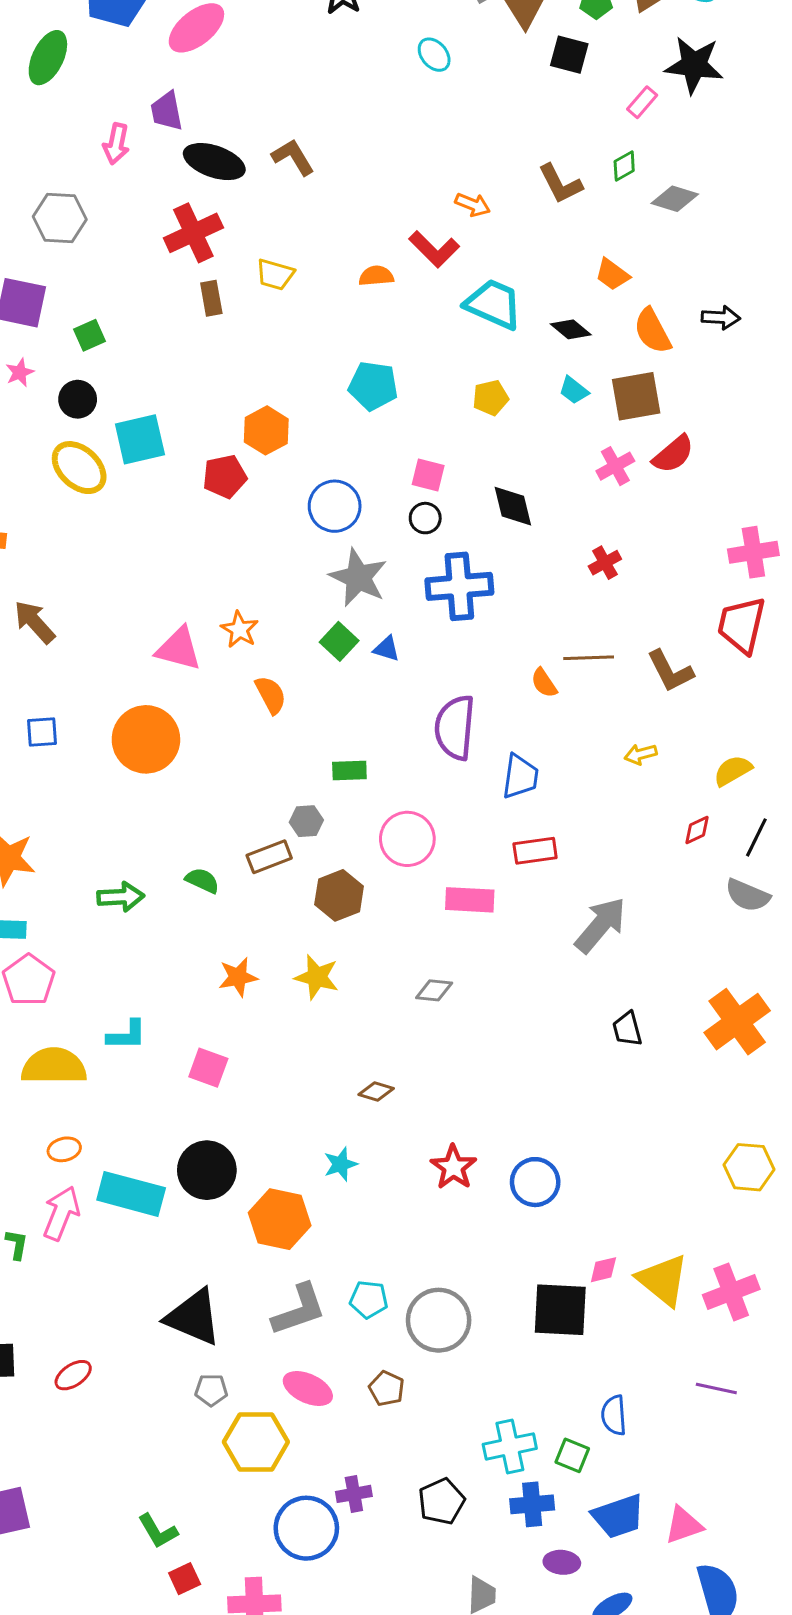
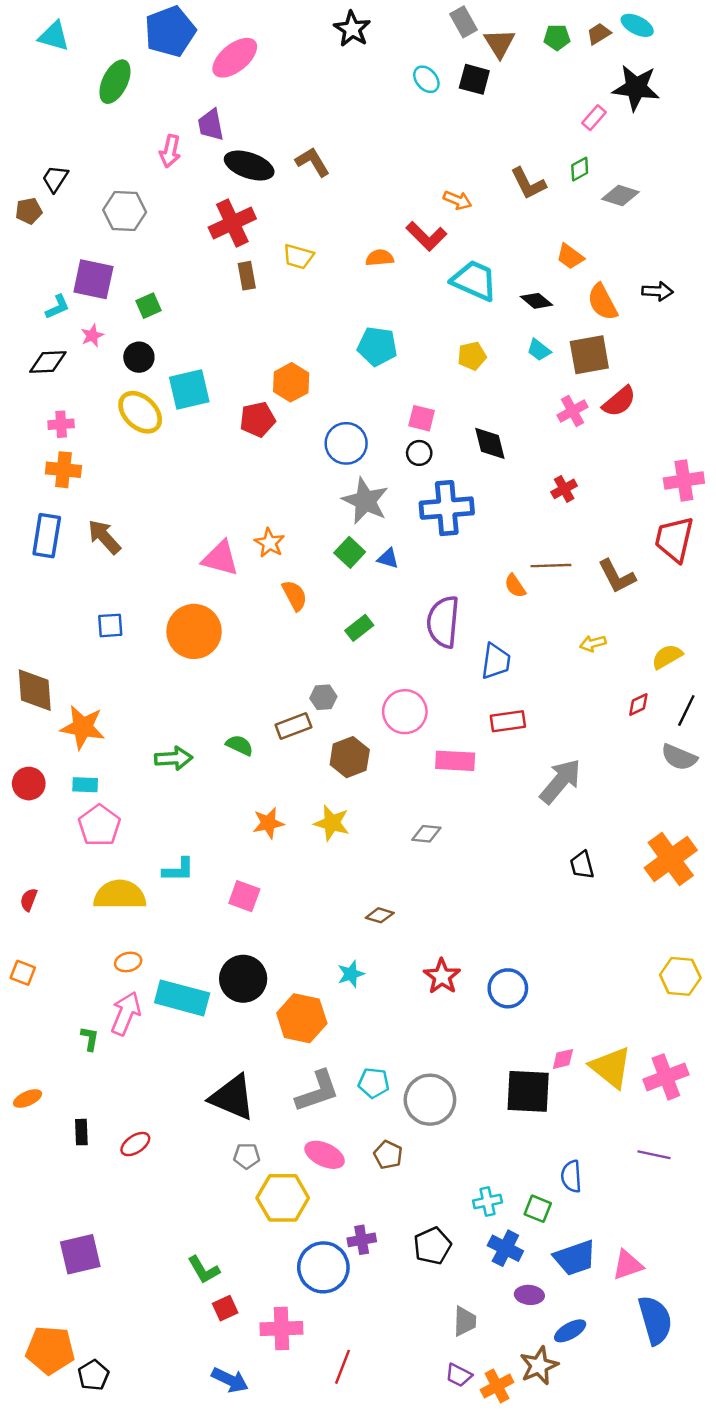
black square: (569, 55) -> (474, 79), moved
green rectangle: (349, 771) -> (359, 628), moved, turned -36
cyan cross: (510, 1446) -> (487, 1202), size x0.7
blue cross: (532, 1504) -> (505, 1248), turned 32

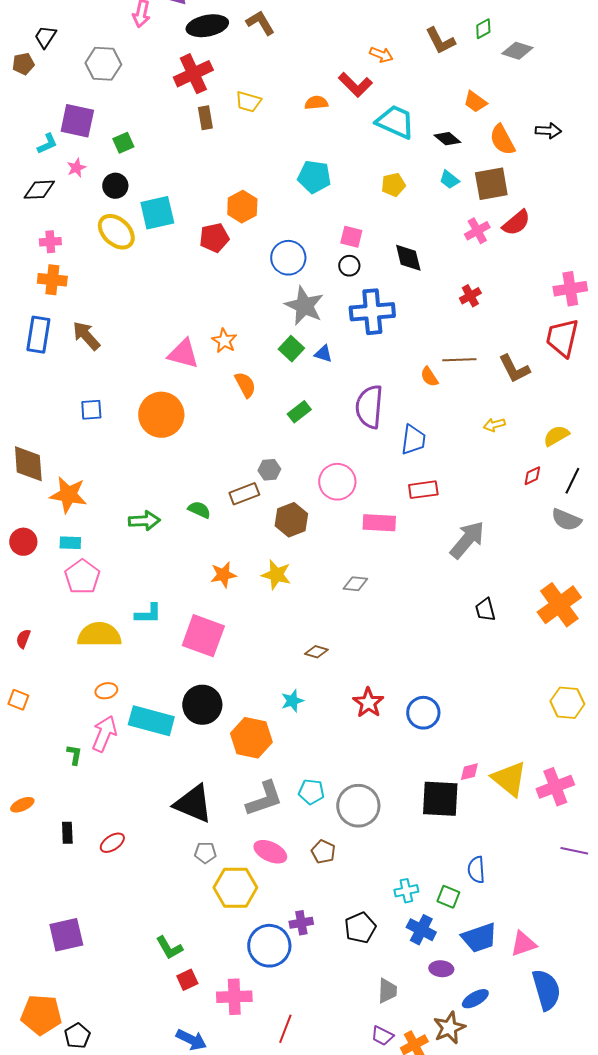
black ellipse: (249, 166) -> (207, 26), turned -30
pink square: (244, 896) -> (203, 636), size x1.6
purple line: (654, 1155) -> (574, 851), moved

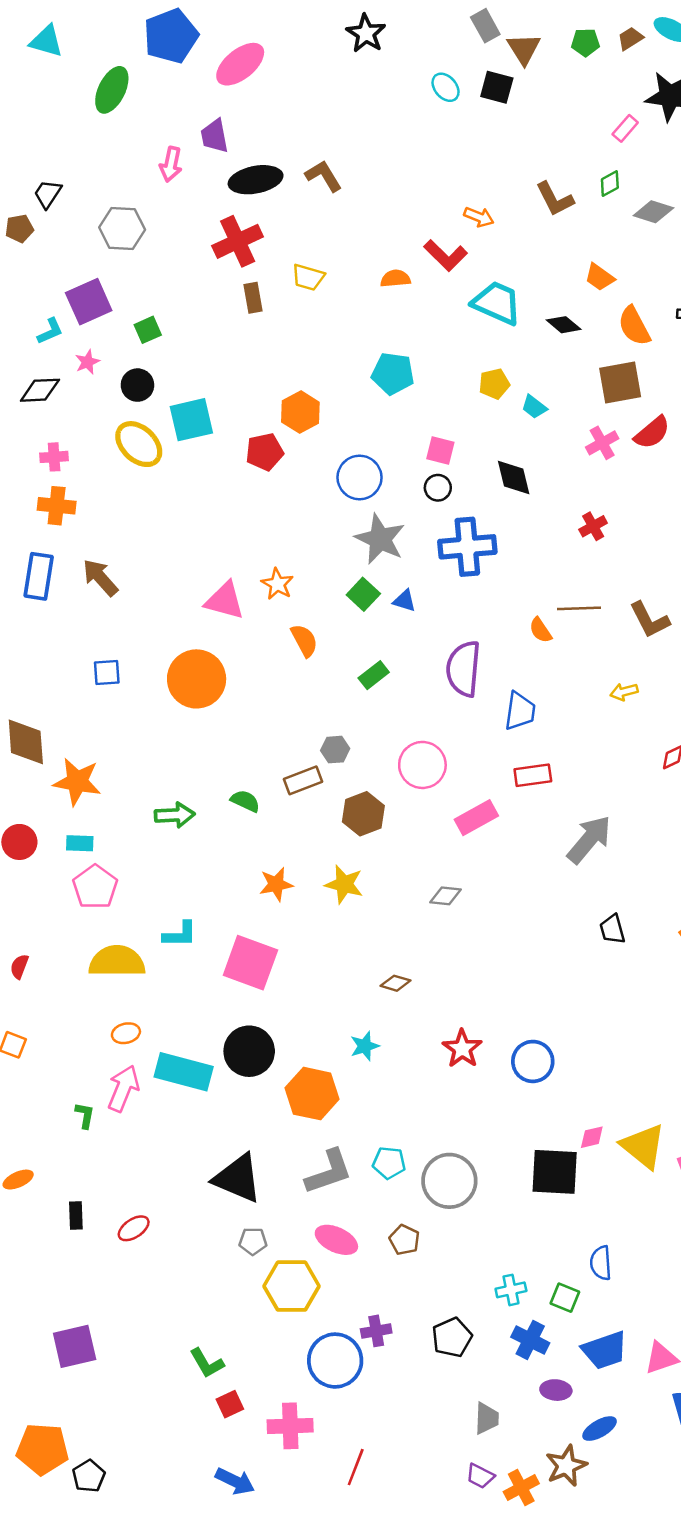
purple square: (77, 121) -> (89, 302), turned -36
cyan trapezoid: (449, 180) -> (534, 407), moved
pink rectangle: (379, 523) -> (476, 818), turned -32

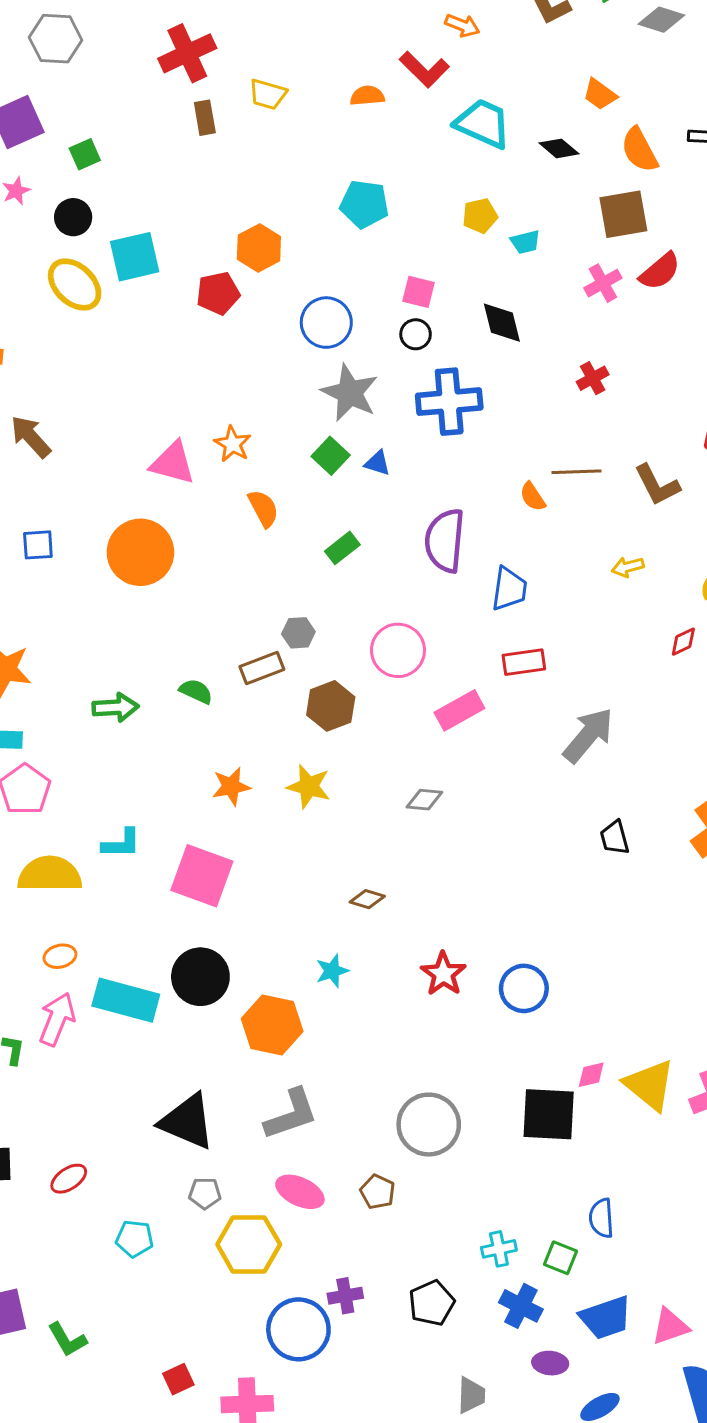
cyan trapezoid: (534, 407) -> (525, 242), turned -52
cyan pentagon: (389, 1163) -> (135, 1239), moved
green L-shape: (207, 1363) -> (67, 1340), moved

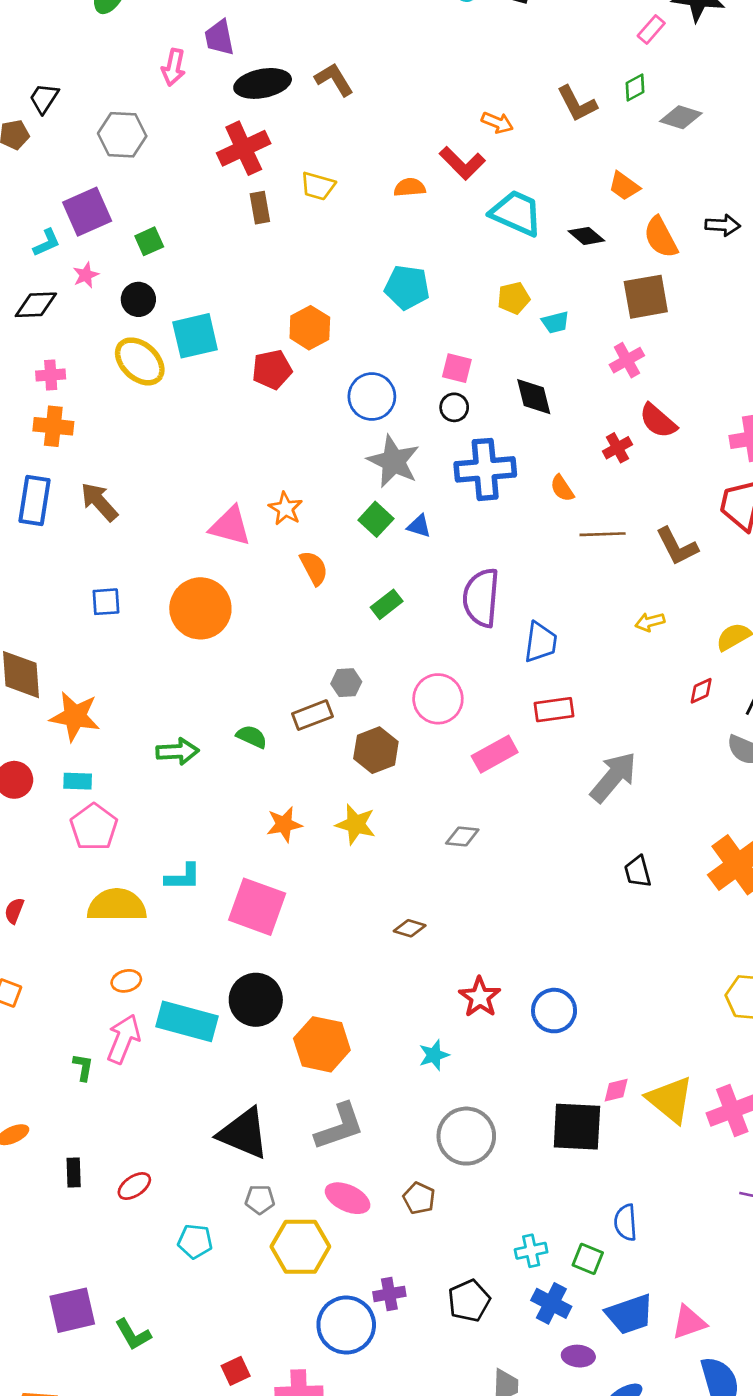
red semicircle: (660, 271) -> (658, 421), moved, turned 81
orange semicircle: (533, 497) -> (562, 488), moved
cyan star: (332, 971) -> (434, 1055), moved

